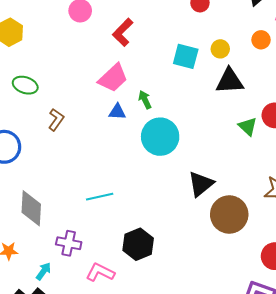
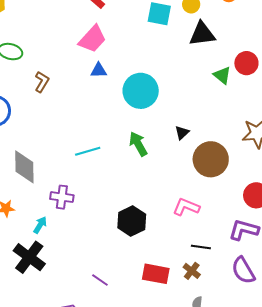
green arrow: (145, 100) -> (138, 144), moved, size x1.4
black triangle: (201, 184) -> (182, 133), size x0.6
black hexagon: (138, 244) -> (132, 221), moved
pink L-shape: (100, 272) -> (186, 207), moved

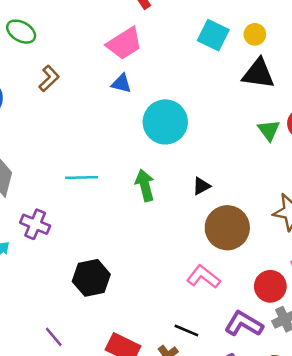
pink L-shape: (186, 207) -> (203, 277), moved
black hexagon: (132, 221) -> (91, 278), moved

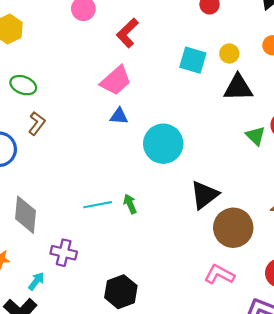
brown L-shape: (49, 78) -> (37, 123), moved
green arrow: (145, 185) -> (130, 204), moved, size x0.7
black triangle: (201, 186) -> (204, 195), size x1.8

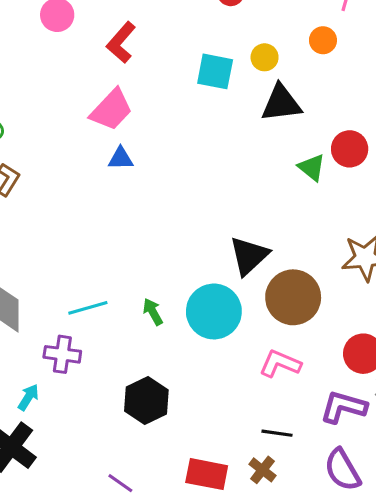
cyan circle: (163, 144) -> (214, 311), moved
green arrow: (130, 204) -> (153, 312), moved
cyan line: (98, 205) -> (88, 308), moved

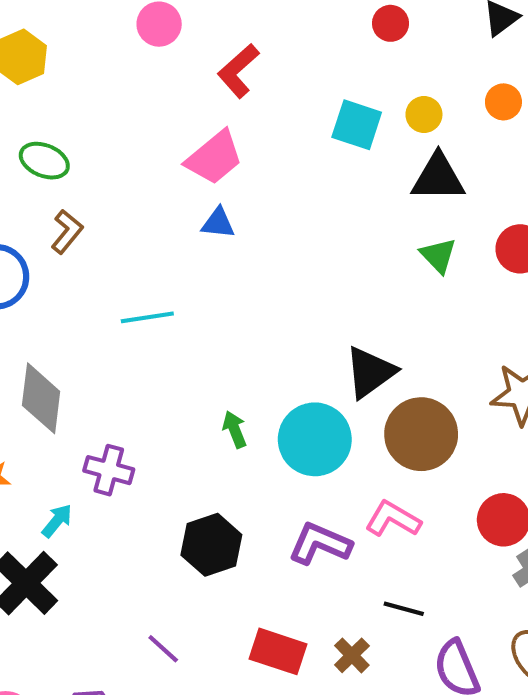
green triangle: (312, 167) -> (438, 255), moved
cyan line: (88, 308) -> (147, 317), moved
purple L-shape: (343, 407) -> (320, 544), moved
black line: (277, 433) -> (404, 609), moved

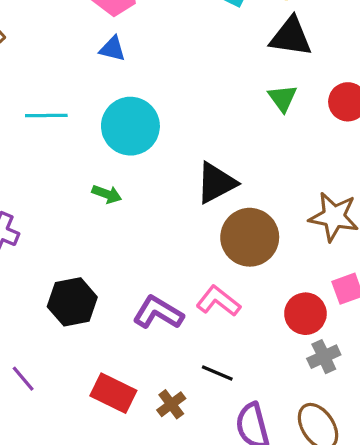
green arrow: (235, 429) -> (107, 194), moved, turned 124
cyan circle: (315, 439) -> (130, 126), moved

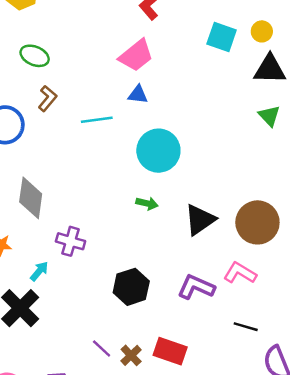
cyan line: (46, 115) -> (97, 120), moved
black triangle: (216, 183) -> (200, 220), moved
brown cross: (171, 404) -> (131, 355), moved

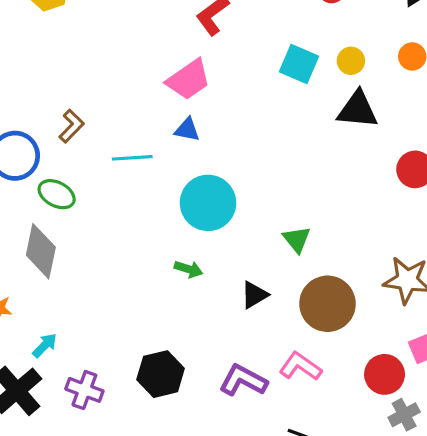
green ellipse: (35, 56) -> (57, 194), moved
green triangle: (269, 116) -> (297, 239), moved
black triangle: (200, 220) -> (254, 295), size x0.7
purple cross: (71, 241) -> (84, 390), moved

